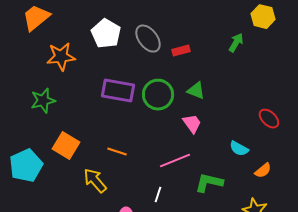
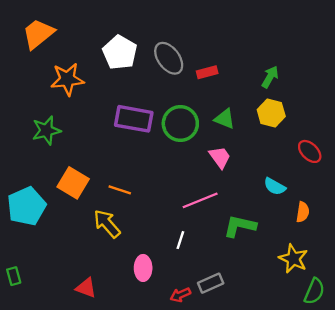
yellow hexagon: (263, 17) -> (271, 113), moved
green arrow: (236, 43) -> (270, 77), moved
orange line: (117, 152) -> (120, 190), moved
orange semicircle: (263, 171) -> (303, 212), turned -42

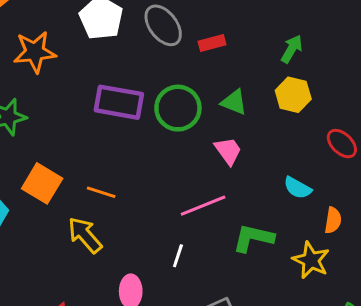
yellow star: (293, 259) -> (311, 260), moved

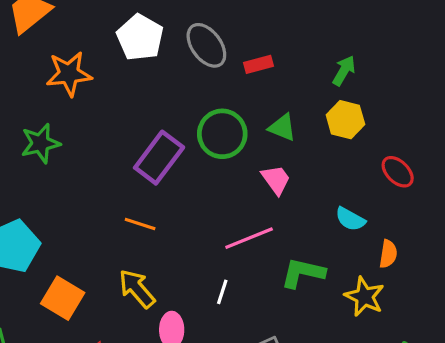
purple rectangle: (119, 102) -> (159, 158), moved, turned -63
orange square: (42, 183) -> (63, 298), moved
yellow arrow: (85, 235) -> (137, 289), moved

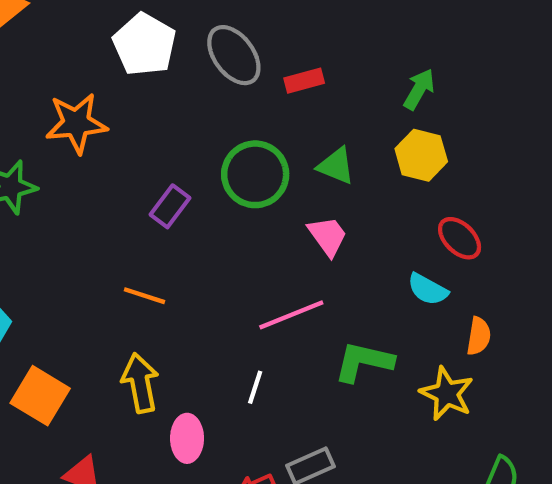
orange star: (69, 74) -> (76, 123), moved
purple rectangle: (159, 158) -> (170, 206), size x0.6
red ellipse: (398, 172) -> (460, 238), moved
yellow arrow: (137, 289) -> (140, 383), turned 30

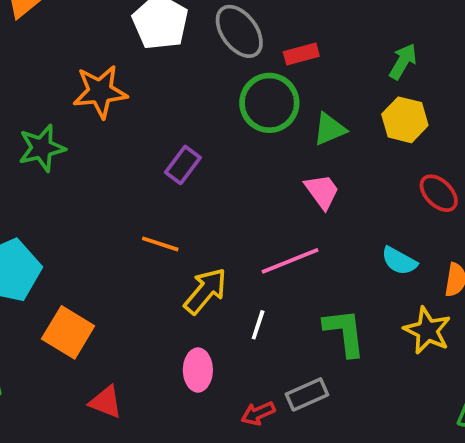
green triangle: (336, 166) -> (330, 129), turned -45
green circle: (255, 174) -> (269, 103), moved
cyan semicircle: (428, 289) -> (399, 261), moved
green L-shape: (364, 362) -> (345, 332), moved, turned 70
yellow arrow: (140, 383) -> (205, 291), moved, turned 51

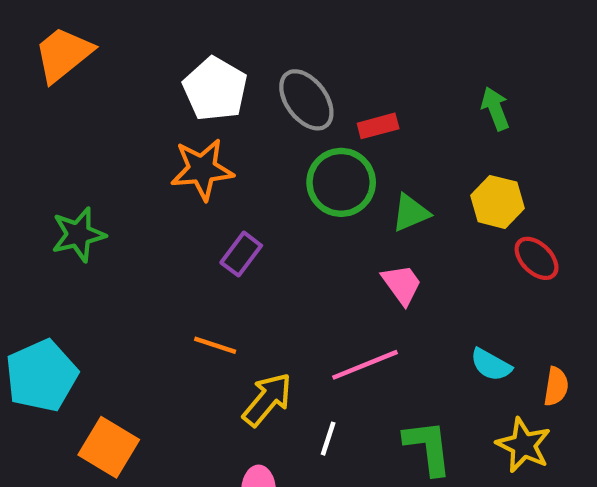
green arrow: (403, 61) -> (495, 109), moved, turned -51
orange star: (100, 92) -> (202, 169), moved
red ellipse: (439, 193) -> (537, 258), moved

